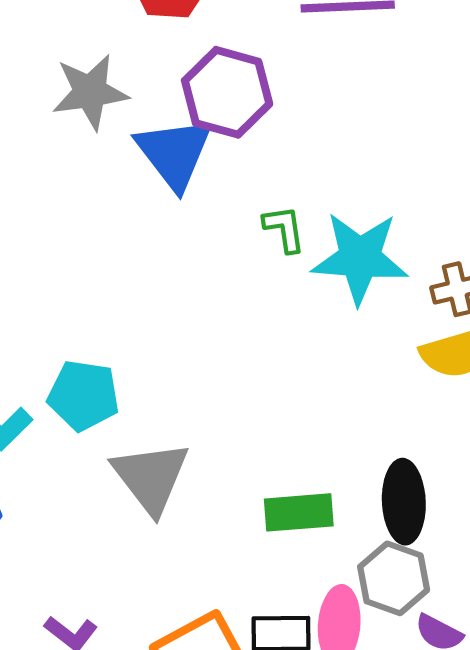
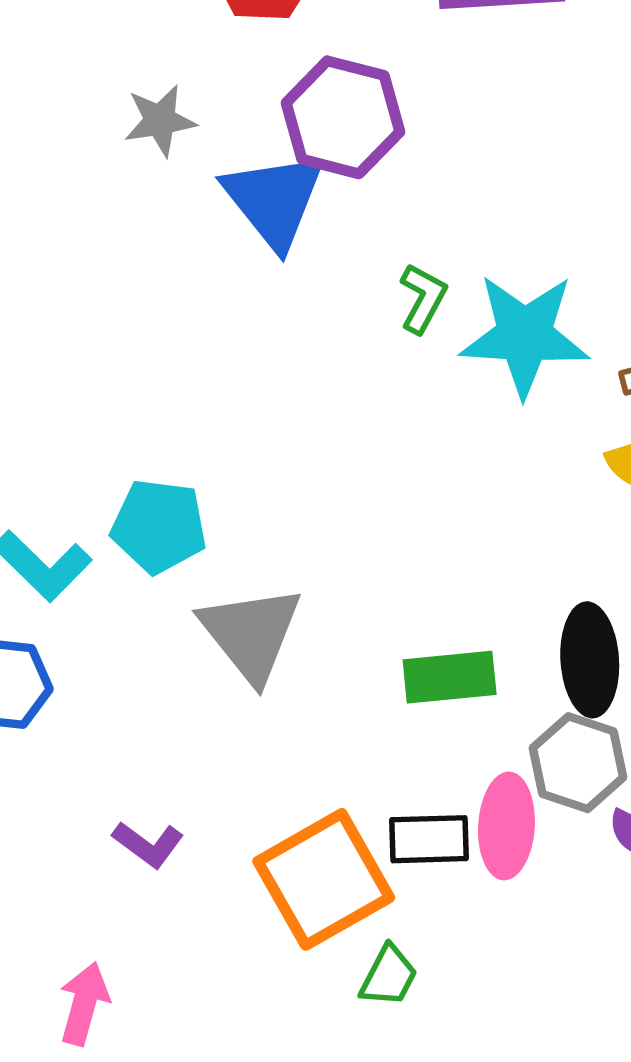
gray star: (90, 92) -> (160, 120), size x0.7
green L-shape: (284, 229) -> (423, 298), turned 38

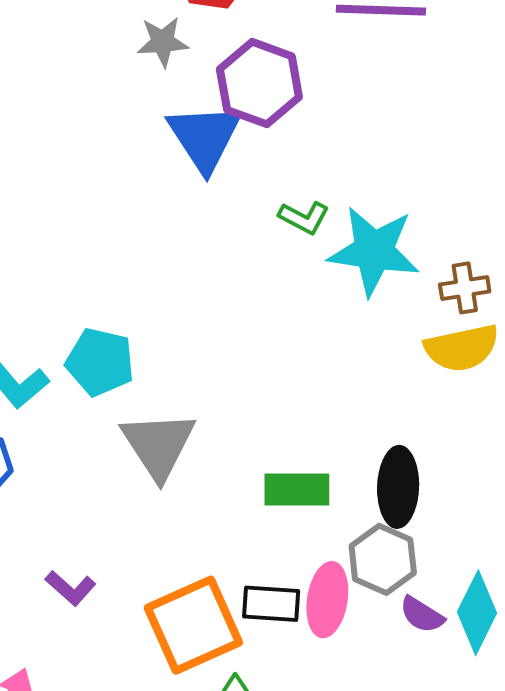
gray star: (160, 120) -> (163, 42), moved
green L-shape: (423, 298) -> (304, 218), turned 84

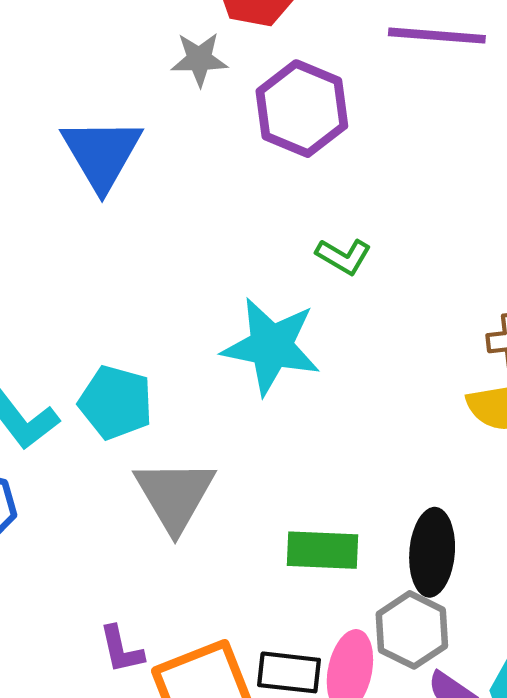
blue triangle: (205, 137) -> (102, 154), moved
cyan star: (374, 251) -> (271, 346), moved
purple L-shape: (71, 588) -> (121, 649), moved, turned 33

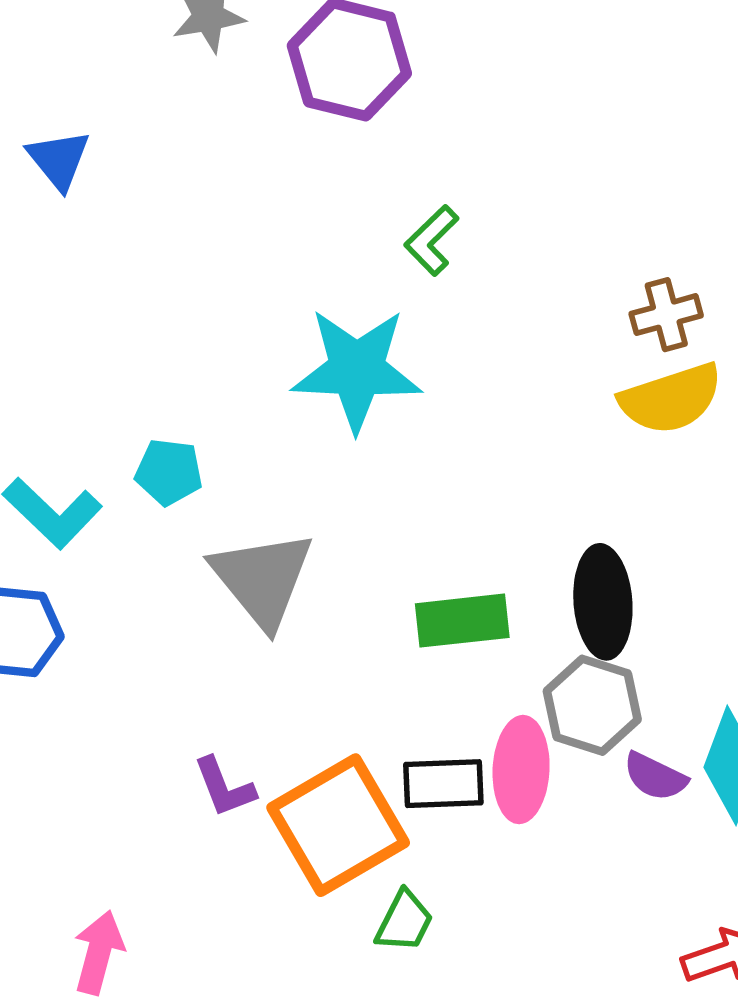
blue triangle: (102, 154) -> (59, 160), moved, size x0.6
green L-shape: (343, 256) -> (432, 240), turned 114
cyan pentagon: (116, 402) -> (169, 472), size x0.7

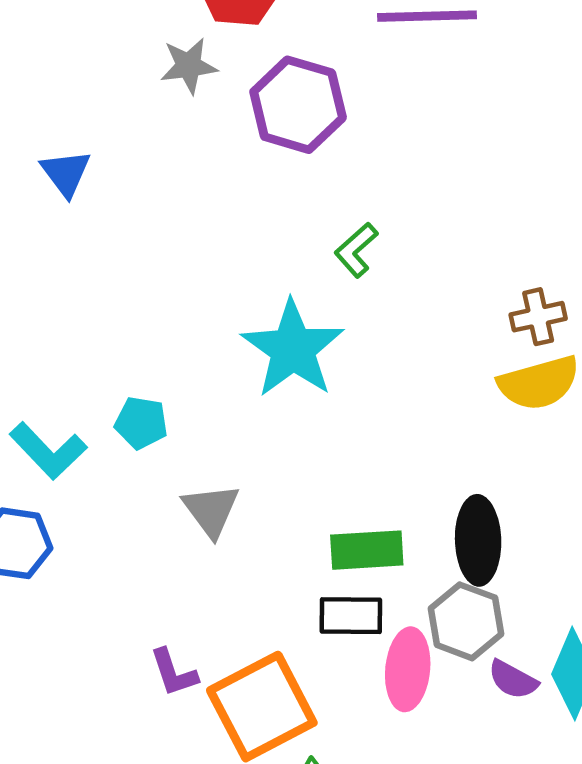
cyan star: (357, 370) -> (293, 349), turned 30
gray triangle: (262, 579) -> (211, 510), size x0.7
black rectangle: (443, 784) -> (351, 616), moved

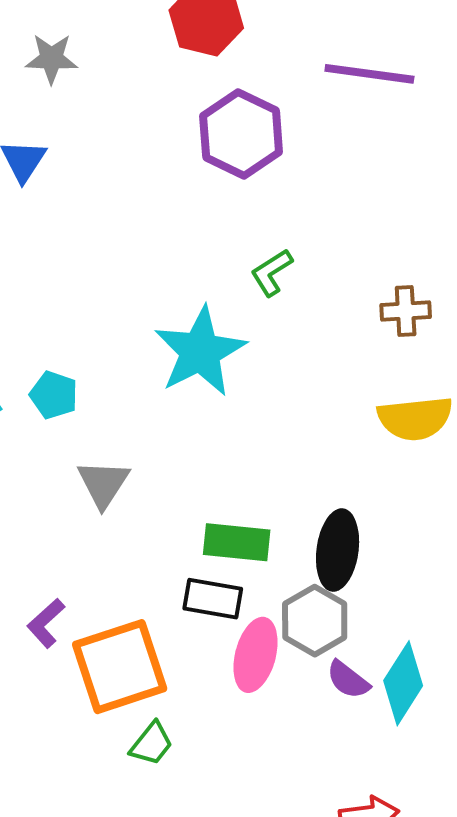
gray star: (189, 66) -> (51, 59), moved
brown cross: (538, 317) -> (406, 311), moved
purple L-shape: (174, 673) -> (46, 623), turned 57

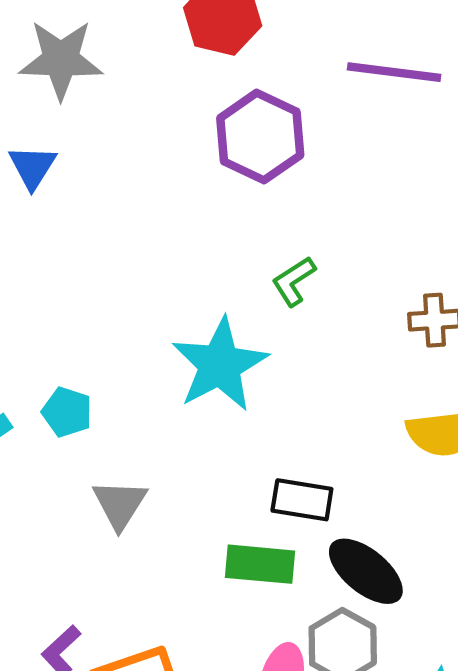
gray star: (51, 59) -> (61, 60), size x1.5
black ellipse: (338, 550) -> (366, 571), turned -58
black rectangle: (213, 599) -> (302, 500), moved

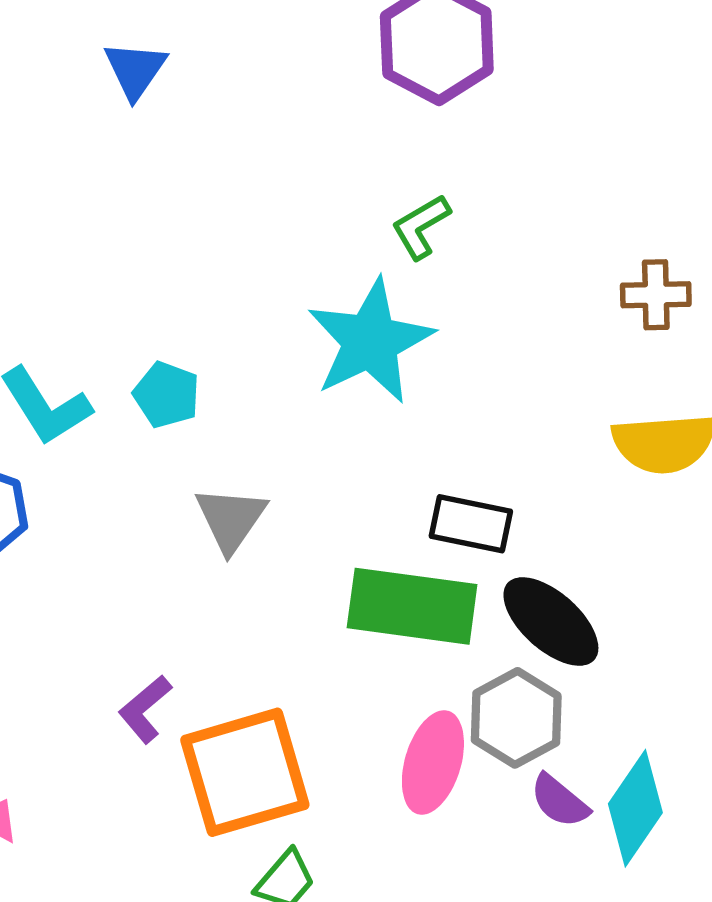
green L-shape: (294, 281) -> (421, 227), moved
green rectangle: (260, 564) -> (412, 606), size x1.4

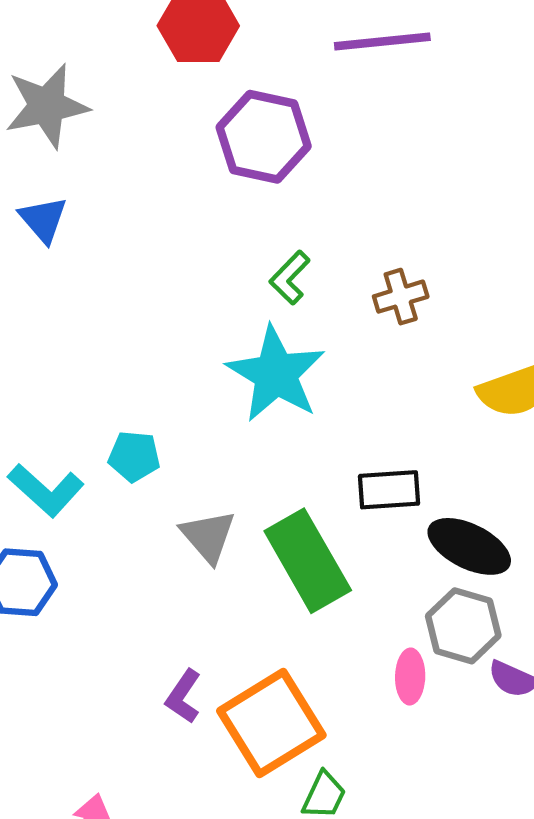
brown cross: (656, 295) -> (401, 297), moved
green rectangle: (412, 606) -> (308, 561), moved, turned 68
pink ellipse: (433, 762) -> (410, 677), size x0.7

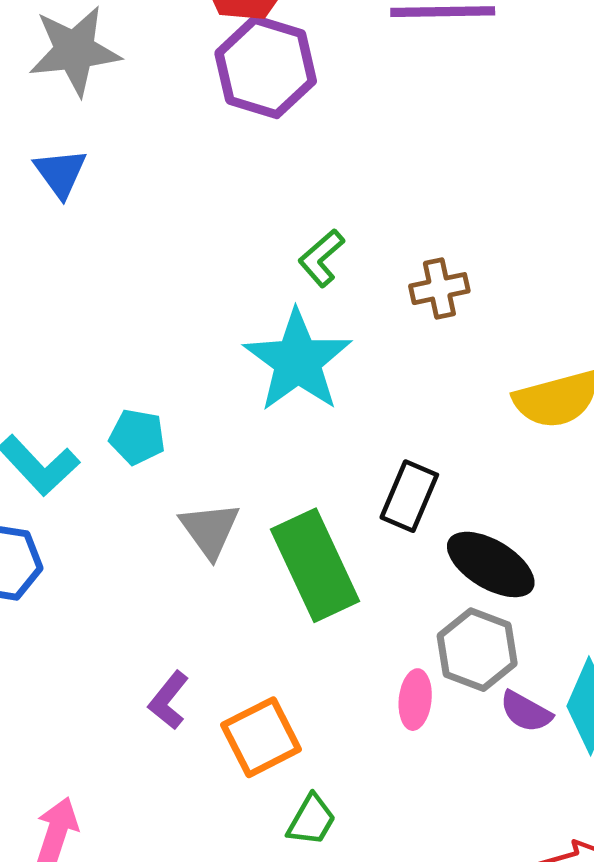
purple hexagon: (264, 137) -> (266, 67), moved
black rectangle: (389, 490) -> (409, 496), turned -68
orange square: (271, 723) -> (261, 737), size x0.7

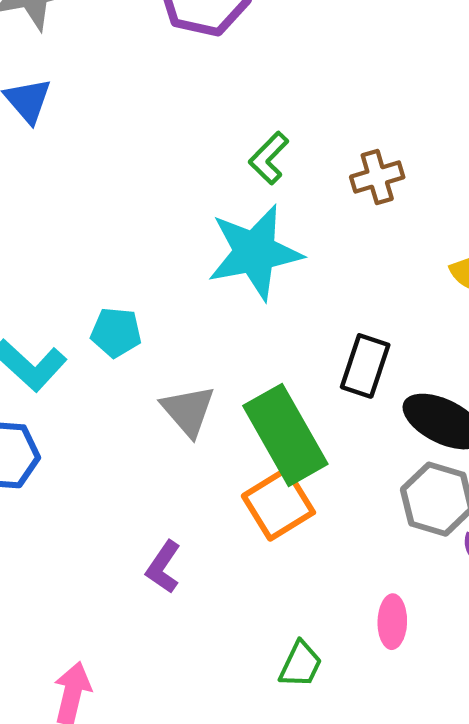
cyan star: (298, 361) -> (255, 252), turned 30
pink ellipse: (415, 700) -> (392, 622), moved
orange square: (261, 737) -> (278, 504), moved

